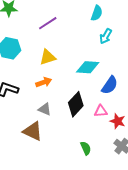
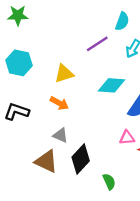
purple line: (48, 23) -> (97, 44), moved
orange arrow: (44, 82) -> (59, 103), turned 49
black diamond: (76, 104) -> (81, 159), moved

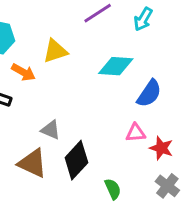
orange arrow: (59, 103) -> (23, 72), moved

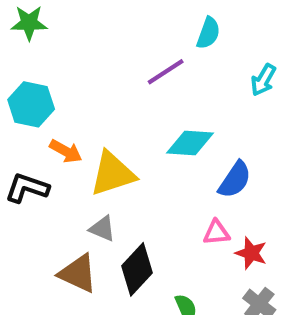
cyan arrow: (143, 19) -> (263, 80), moved
yellow triangle: (55, 51) -> (113, 174), moved, size x1.4

